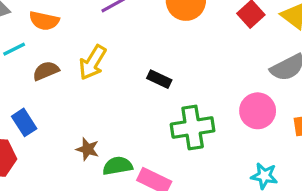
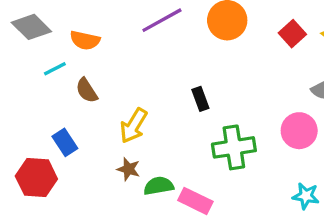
yellow arrow: (93, 62) -> (133, 126), moved
brown semicircle: (46, 71) -> (87, 90), turned -100
black rectangle: (159, 79) -> (200, 99), turned 45

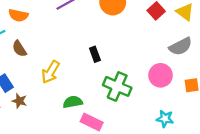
green cross: (234, 147) -> (117, 86), turned 32
brown star: (128, 169) -> (19, 101), moved
green semicircle: (159, 186) -> (73, 102), moved

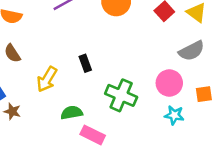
black rectangle: (95, 54) -> (85, 63), moved
cyan star: (165, 119) -> (174, 115), moved

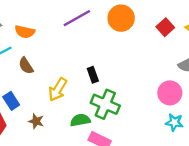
green cross: (121, 95) -> (105, 104), moved
brown star: (12, 111) -> (36, 121), moved

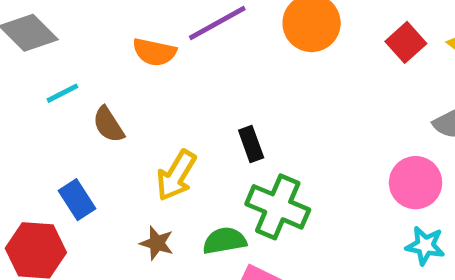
orange semicircle: (25, 32) -> (154, 52), moved
brown star: (36, 121) -> (157, 243), moved

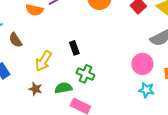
green cross: (278, 207) -> (85, 74), size x0.7

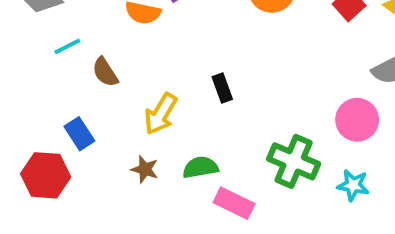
green cross: (85, 74) -> (294, 161), moved, size x1.4
cyan star: (146, 90) -> (353, 185), moved

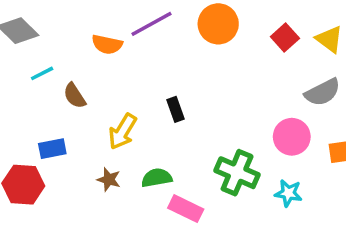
blue rectangle: (79, 134) -> (52, 149), turned -68

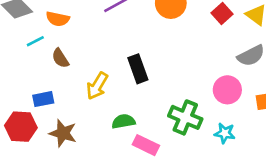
orange semicircle: (107, 44) -> (58, 19), moved
black rectangle: (175, 109) -> (138, 69), size x1.5
brown star: (109, 179) -> (63, 133), moved, size x1.5

